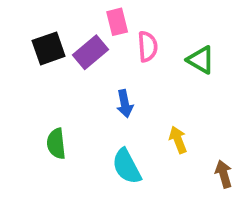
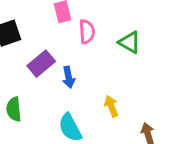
purple rectangle: (90, 52) -> (41, 64), moved

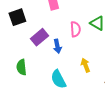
pink semicircle: (87, 32) -> (75, 29), moved

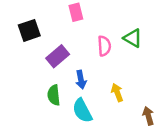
blue arrow: (57, 46) -> (81, 80), moved
green semicircle: (21, 67) -> (54, 95), moved

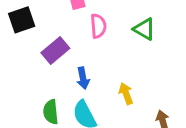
pink semicircle: (104, 46) -> (98, 26), moved
green semicircle: (54, 95) -> (51, 112), moved

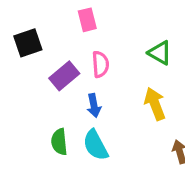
pink semicircle: (98, 26) -> (100, 64), moved
yellow arrow: (126, 93) -> (155, 104), moved, size x1.4

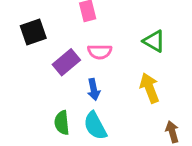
pink semicircle: (100, 64) -> (100, 52), turned 95

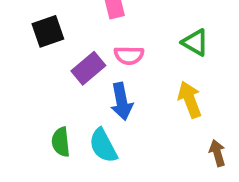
blue arrow: (94, 89) -> (122, 101), size x1.4
green semicircle: (62, 123) -> (61, 142), moved
cyan semicircle: (95, 126) -> (103, 146), moved

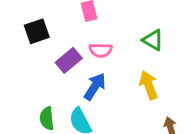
blue arrow: (122, 101) -> (95, 87), turned -136

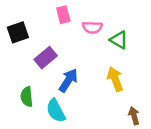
pink semicircle: (101, 50) -> (92, 27), moved
green semicircle: (47, 118) -> (27, 97), moved

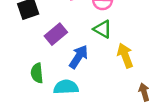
green triangle: (119, 40) -> (102, 29), moved
cyan semicircle: (56, 111) -> (66, 87), turned 115

